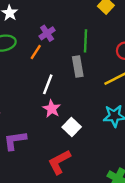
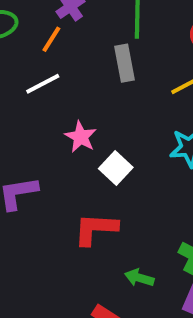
white line: (48, 84) -> (43, 84), moved, turned 42
red L-shape: (59, 162) -> (96, 229), turned 32

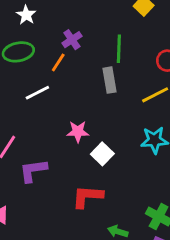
white line: (43, 84) -> (37, 93), moved
pink star: (81, 137) -> (78, 132), turned -30

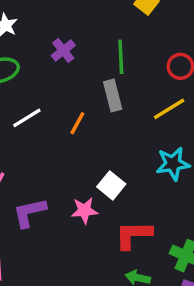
orange line: (58, 63) -> (77, 123), moved
pink star: (78, 132) -> (84, 210), moved
red L-shape: (87, 197) -> (133, 235), moved

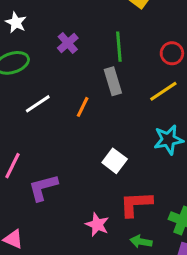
pink star: (84, 210) -> (97, 225), moved, turned 30

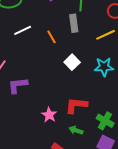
orange line: (83, 107) -> (52, 37), turned -64
white square: (115, 161) -> (72, 62), moved

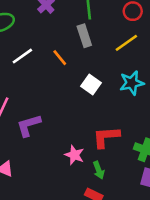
green arrow: (76, 130) -> (99, 170), moved, turned -120

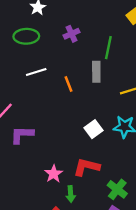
white square: (91, 84) -> (93, 129), moved

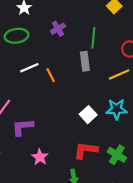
orange line: (69, 84) -> (51, 75), moved
pink star: (54, 174) -> (40, 157), moved
green cross: (117, 189) -> (117, 155), moved

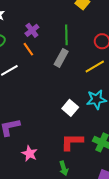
gray rectangle: (85, 61) -> (61, 58), turned 42
orange line: (51, 75) -> (28, 49), moved

